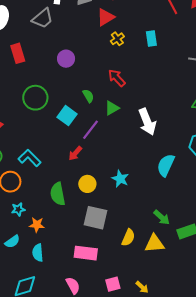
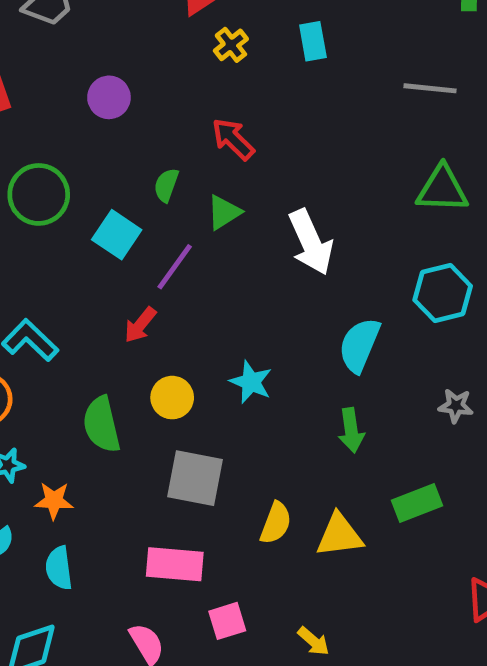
green semicircle: (88, 96) -> (166, 185), turned -128
green arrow: (162, 217) -> (351, 430), moved, turned 42
pink square: (113, 284) -> (227, 621), moved

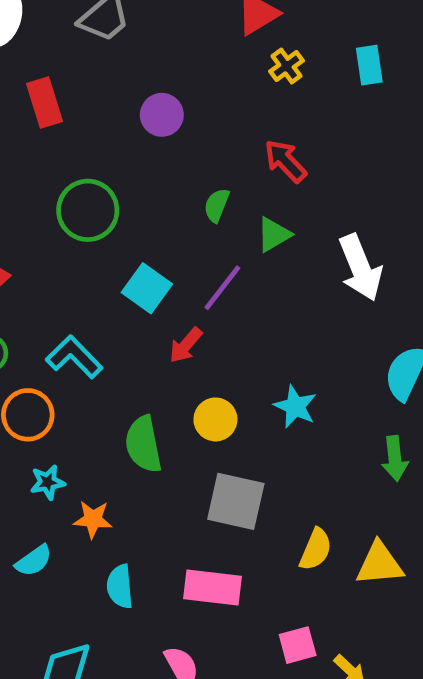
cyan square: (117, 235) -> (147, 288), moved
cyan semicircle: (59, 568) -> (120, 586), moved
pink square: (227, 621) -> (298, 645), moved

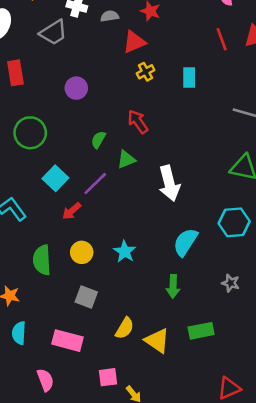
gray square: (236, 501) -> (86, 297), size x0.7
yellow triangle: (380, 564) -> (157, 341), turned 32

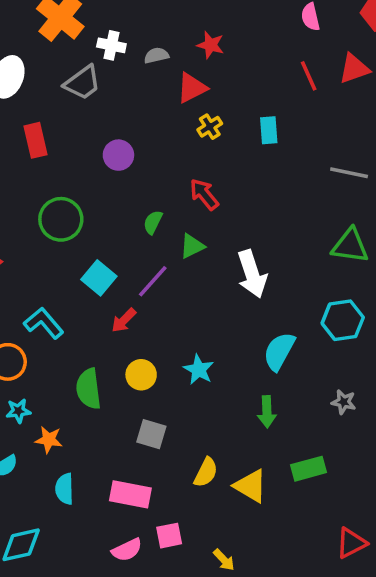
pink square: (108, 377) -> (169, 536), moved
pink semicircle: (45, 380) -> (127, 550), moved, turned 90

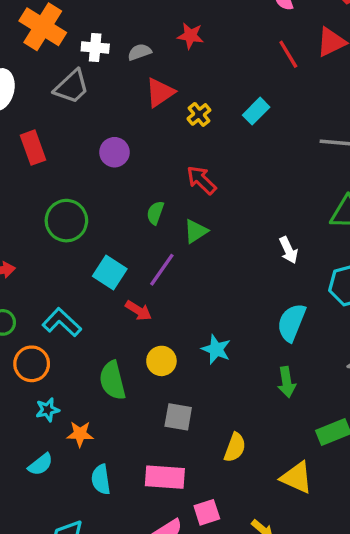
red triangle: (192, 88) -> (160, 92), moved
cyan rectangle: (269, 130) -> (256, 111), turned 56
white arrow: (252, 274) -> (289, 250), moved, size x0.6
red arrow: (124, 320) -> (138, 311), turned -96
yellow triangle: (251, 486) -> (297, 477), moved

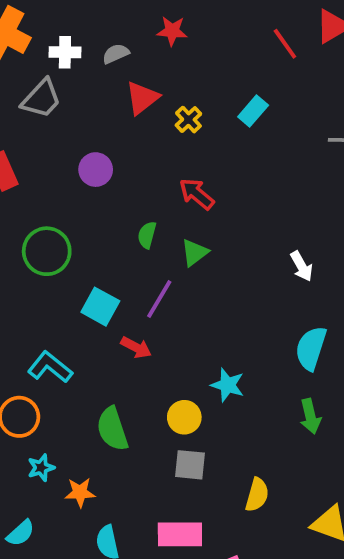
yellow circle: (161, 361) -> (184, 417), moved
cyan semicircle: (40, 464) -> (21, 533), moved

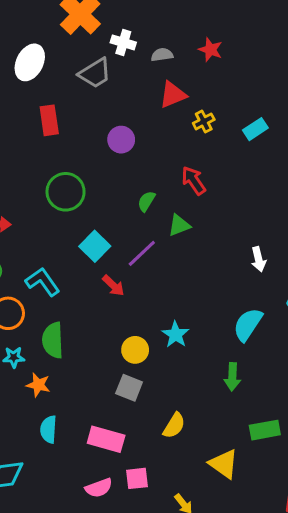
green semicircle: (112, 429) -> (53, 340), moved

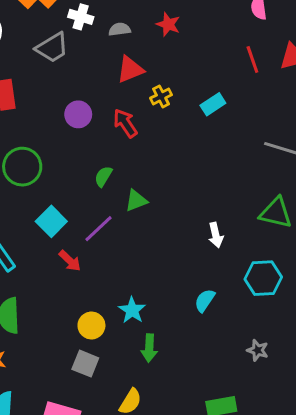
red arrow: (194, 181) -> (125, 123), moved
cyan semicircle: (248, 324) -> (205, 300), size x0.7
green arrow: (232, 377) -> (149, 348), moved

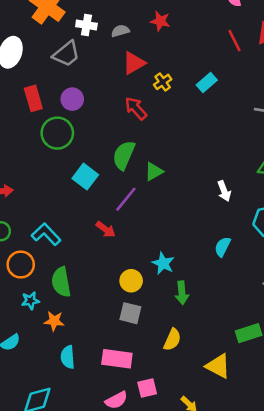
purple circle: (78, 114) -> (72, 99), moved
green circle: (22, 167) -> (57, 133), moved
green semicircle: (103, 176) -> (124, 155), size x1.6
cyan square: (51, 221) -> (85, 177), moved

